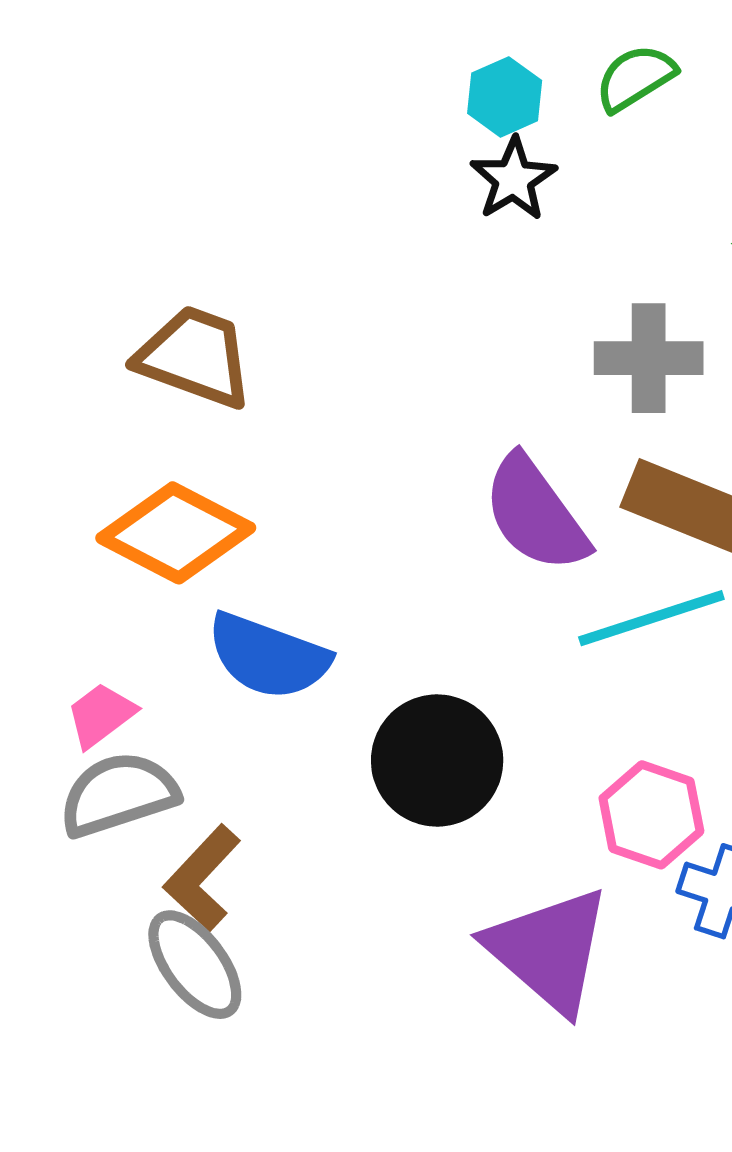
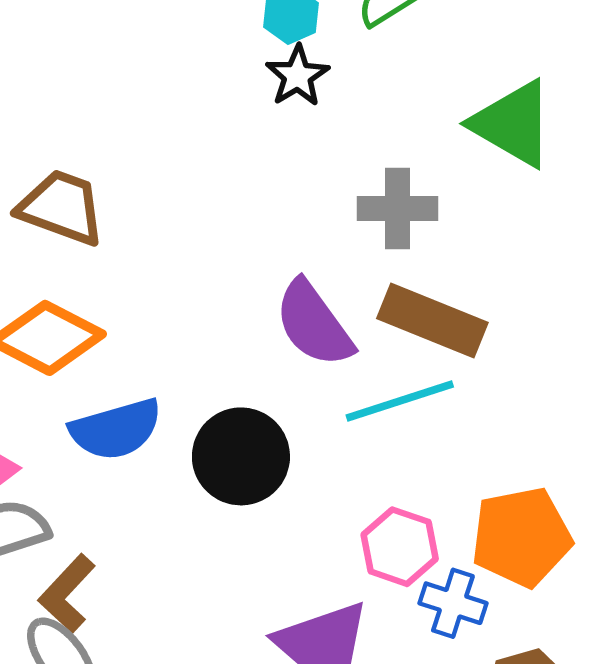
blue semicircle: (268, 656) -> (116, 429), turned -36
black circle: (437, 761) -> (241, 456), moved

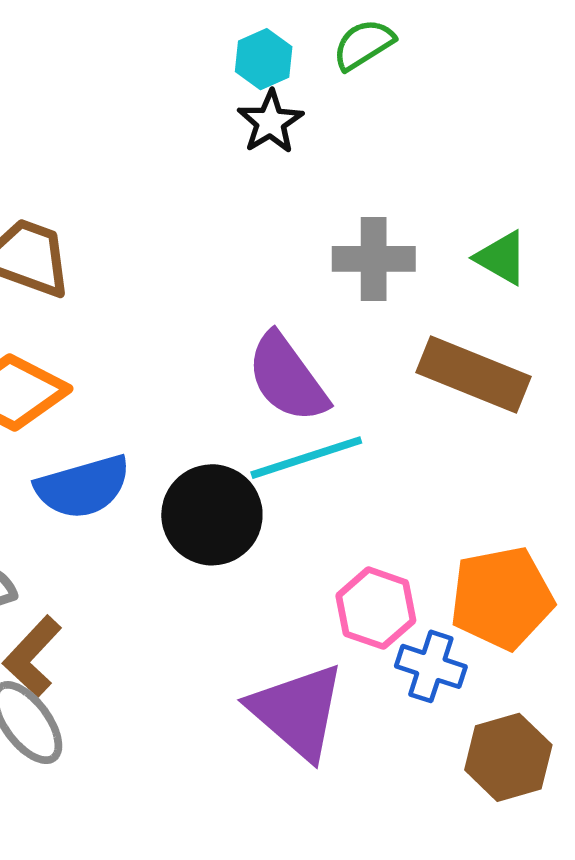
green triangle: (513, 124) -> (502, 258), moved, size x0.6
brown rectangle: (432, 321) -> (474, 375), moved
cyan line: (400, 401) -> (306, 458), moved

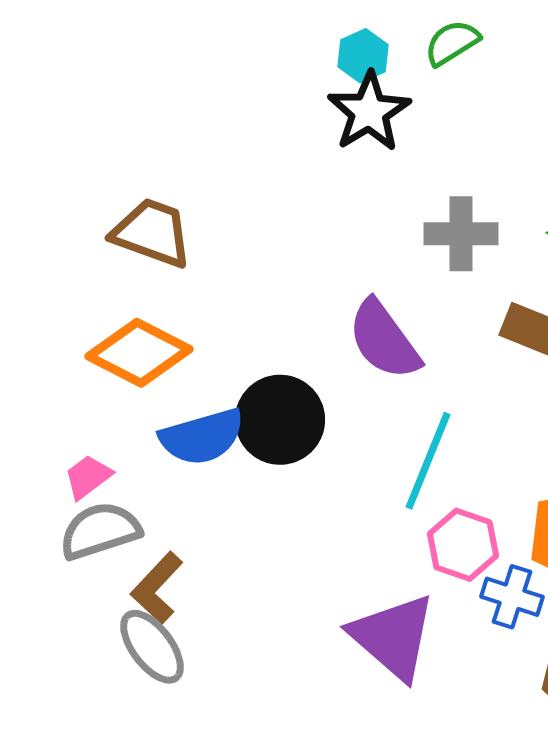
black star: (270, 122) -> (369, 112), size x1.4
cyan line: (306, 458) -> (428, 461), moved, turned -50
black circle: (212, 515) -> (280, 420), moved

